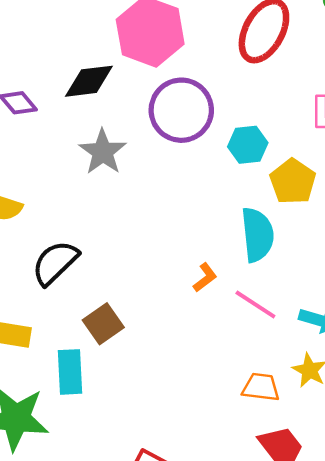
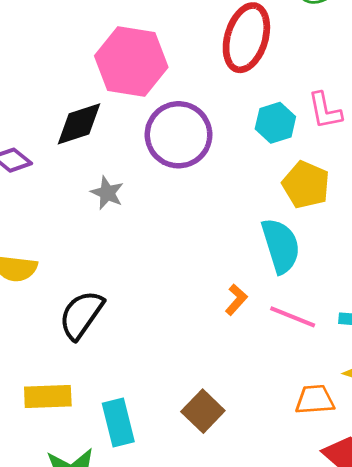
cyan hexagon: (248, 145) -> (275, 123), moved
gray star: (103, 152) -> (107, 193), size x0.7
brown square: (103, 324) -> (203, 411), moved

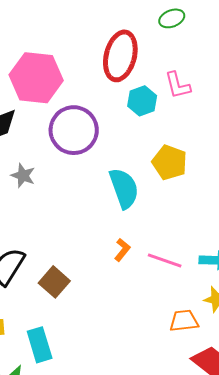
pink L-shape: (325, 111) -> (178, 85), moved
cyan hexagon: (275, 123) -> (142, 101), moved
cyan semicircle: (281, 246) -> (124, 188), moved
brown square: (203, 411) -> (54, 282), moved

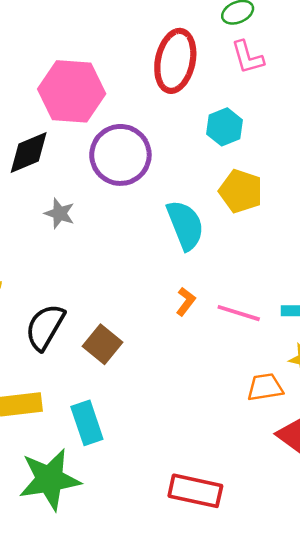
pink L-shape: (178, 85) -> (248, 57), moved
cyan hexagon: (142, 101) -> (224, 127), moved

